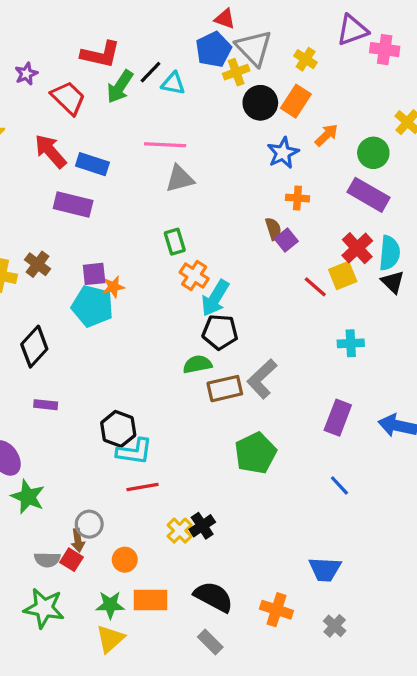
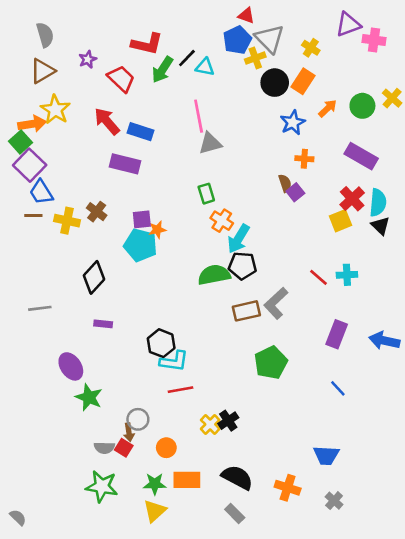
pink line: (165, 145) -> (199, 116), turned 76
green circle: (373, 153) -> (362, 106), moved
red line: (315, 287) -> (319, 277), moved
green semicircle: (197, 364) -> (214, 275), moved, size x1.4

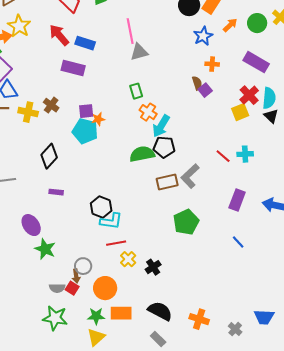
yellow cross: (210, 424) -> (128, 259), moved
orange circle: (166, 448) -> (105, 288), size x1.5
blue trapezoid: (326, 455) -> (264, 317), moved

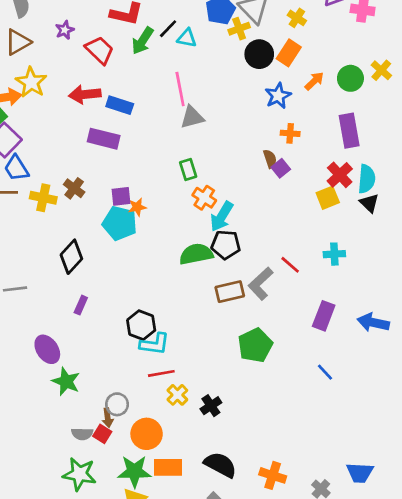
red arrow: (59, 35) -> (85, 94), turned -55
purple rectangle: (256, 62) -> (349, 131), turned 50
red line: (223, 156) -> (290, 265), moved
purple rectangle: (56, 192) -> (81, 305), turned -72
green star: (96, 316) -> (134, 471), size x1.4

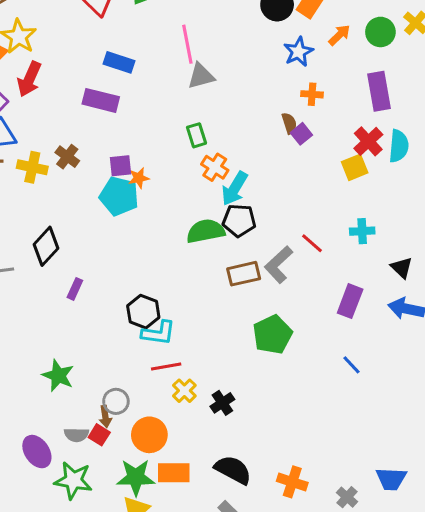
red arrow: (85, 94) -> (29, 79), moved, turned -60
black triangle: (369, 203) -> (402, 268), moved
black diamond: (71, 257) -> (46, 246), moved
purple ellipse: (47, 349) -> (37, 452), moved

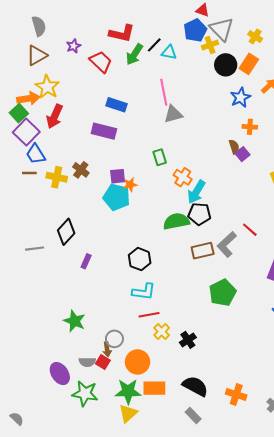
green rectangle: (197, 135) -> (160, 157), moved
black hexagon: (143, 312) -> (140, 259), moved

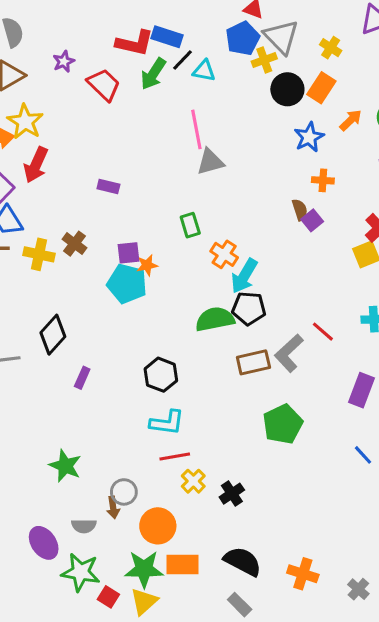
blue rectangle: (117, 105) -> (167, 37), moved
purple rectangle: (104, 131) -> (108, 186), size x0.6
red square: (103, 362) -> (108, 597), moved

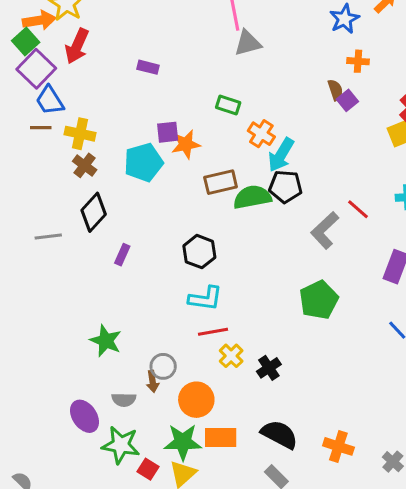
green rectangle: (190, 225) -> (228, 105), turned -55
brown cross: (74, 244) -> (85, 165), moved
orange star: (147, 265) -> (186, 144), size x1.4
cyan pentagon: (127, 284) -> (143, 162), moved, turned -30
brown rectangle: (253, 362) -> (221, 182), moved

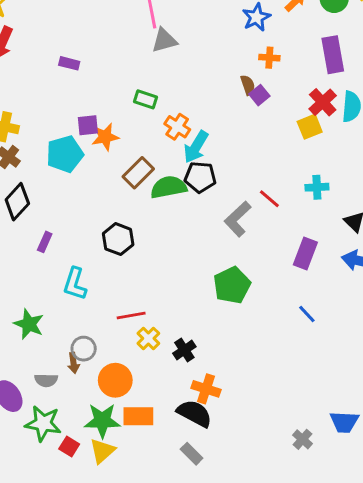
brown rectangle: (221, 182) -> (138, 173), turned -32
cyan L-shape: (205, 298) -> (75, 284), moved, turned 100
orange cross: (338, 446) -> (206, 389), moved

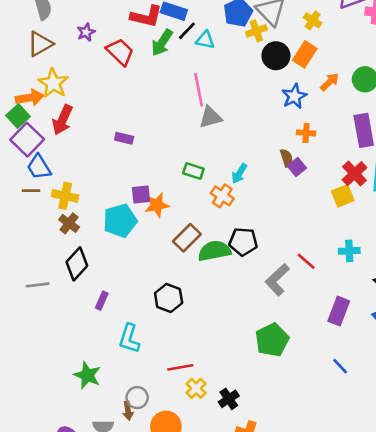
cyan arrow: (196, 147) -> (239, 174), moved, size x0.7

